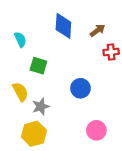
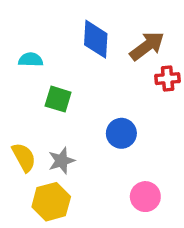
brown arrow: (98, 30) -> (147, 46), size x1.5
cyan semicircle: (20, 39) -> (31, 60), turned -63
yellow semicircle: (20, 92) -> (24, 157), moved

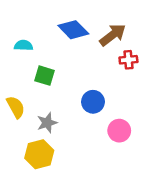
blue diamond: (96, 39) -> (73, 30), turned -48
yellow semicircle: (24, 157) -> (16, 107), moved
pink circle: (145, 197) -> (119, 131), moved

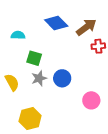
blue circle: (93, 102) -> (62, 78), moved
gray star: (47, 123) -> (39, 78), moved

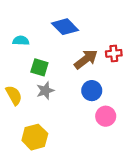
brown arrow: (86, 27) -> (86, 59), moved
blue circle: (62, 78) -> (92, 91), moved

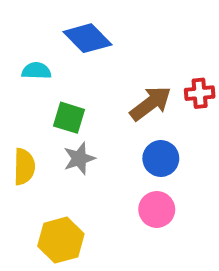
blue diamond: (65, 27) -> (87, 38), moved
yellow semicircle: (14, 95) -> (24, 167), turned 30
pink circle: (106, 116) -> (157, 209), moved

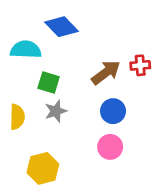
cyan semicircle: (36, 71) -> (26, 50), size x1.5

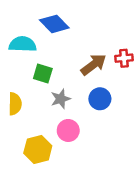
gray star: (56, 111) -> (61, 99), moved
pink circle: (110, 147) -> (68, 130), moved

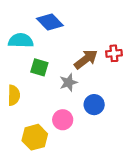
gray star: (61, 99) -> (69, 82), moved
blue circle: (100, 99) -> (94, 105), moved

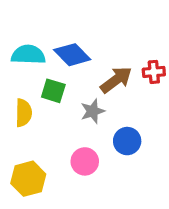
blue diamond: (50, 22) -> (72, 55), moved
yellow semicircle: (14, 95) -> (24, 113), moved
yellow hexagon: (35, 137) -> (28, 179), moved

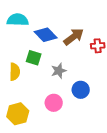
cyan semicircle: (28, 55) -> (18, 20), moved
brown arrow: (116, 80) -> (74, 37), moved

